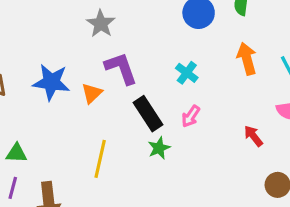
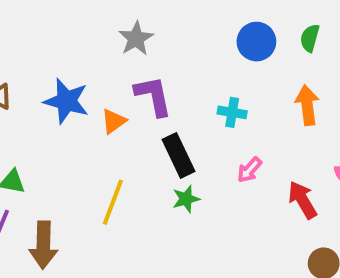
cyan cross: (187, 73) -> (232, 112), turned -35
pink arrow: (191, 116) -> (249, 170), moved
red arrow: (253, 136) -> (302, 200), size x1.4

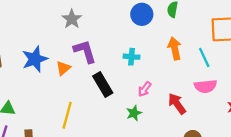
blue star: (66, 101) -> (35, 59), turned -30
green star: (186, 199) -> (134, 113), moved

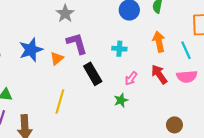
red arrow: (177, 104) -> (159, 74), moved

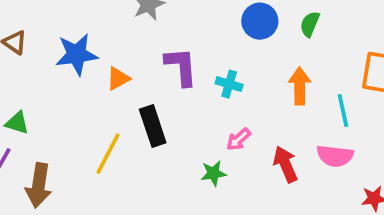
purple L-shape: (77, 43) -> (181, 66), moved
black rectangle: (93, 74) -> (153, 126), moved
red arrow: (159, 74) -> (285, 164), moved

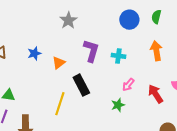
blue star: (77, 54) -> (34, 53), size x0.6
purple L-shape: (181, 66) -> (91, 51), turned 30

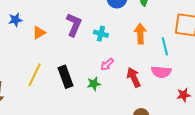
black rectangle: (81, 85) -> (65, 77), moved

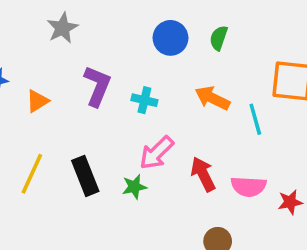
orange arrow: (140, 34) -> (212, 98), turned -60
pink arrow: (107, 64) -> (157, 153), size x1.5
pink semicircle: (161, 72) -> (249, 186), moved

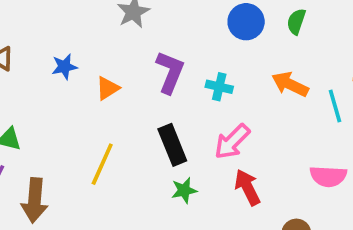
red arrow: (203, 174) -> (247, 187), moved
black rectangle: (85, 176) -> (172, 145), moved
green star: (134, 187) -> (184, 190), moved

